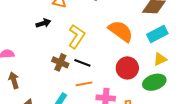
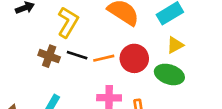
green ellipse: (154, 82) -> (169, 74), turned 40
orange line: (84, 84) -> (104, 58), moved

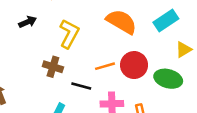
yellow triangle: (175, 45) -> (184, 49), moved
black line: (77, 55) -> (81, 86), moved

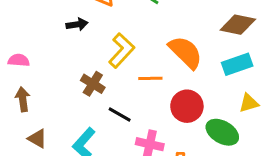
orange line: (105, 66) -> (150, 78), moved

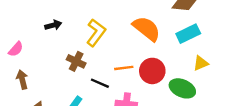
black arrow: (77, 24) -> (53, 25), moved
pink semicircle: (19, 60) -> (16, 49), turned 133
orange line: (150, 78) -> (124, 68), moved

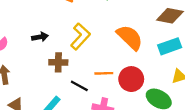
black arrow: (53, 25) -> (40, 37), moved
brown cross: (76, 61) -> (58, 62), turned -30

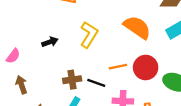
brown cross: (58, 62) -> (72, 80), moved

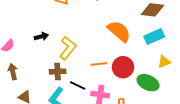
yellow L-shape: (89, 35) -> (68, 48), moved
black line: (96, 83) -> (78, 86), moved

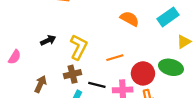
orange semicircle: (119, 31) -> (130, 19), size x0.7
red circle: (123, 67) -> (143, 73), moved
brown arrow: (13, 72) -> (40, 84), moved, turned 49

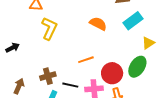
black arrow: (48, 40) -> (13, 48), moved
yellow L-shape: (79, 47) -> (49, 28), moved
green ellipse: (171, 67) -> (137, 67), turned -70

